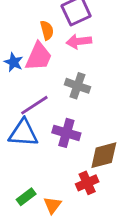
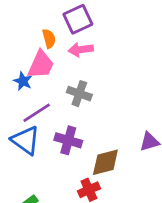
blue star: (14, 62) -> (23, 81), moved
blue triangle: (23, 133) -> (26, 140), turned 32

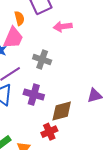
pink arrow: (81, 50) -> (63, 26), moved

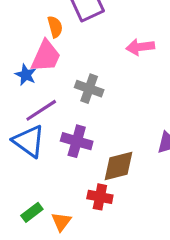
pink arrow: (63, 26) -> (140, 47), moved
red cross: (49, 132) -> (100, 197), turned 35

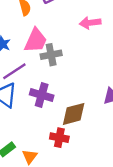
pink trapezoid: (46, 56) -> (36, 41), moved
gray cross: (89, 89) -> (51, 55), turned -30

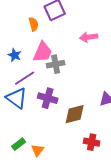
red cross: (59, 138) -> (92, 142), moved

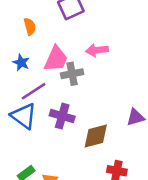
orange semicircle: (34, 24) -> (30, 27), moved
pink arrow: (89, 37) -> (97, 50), moved

